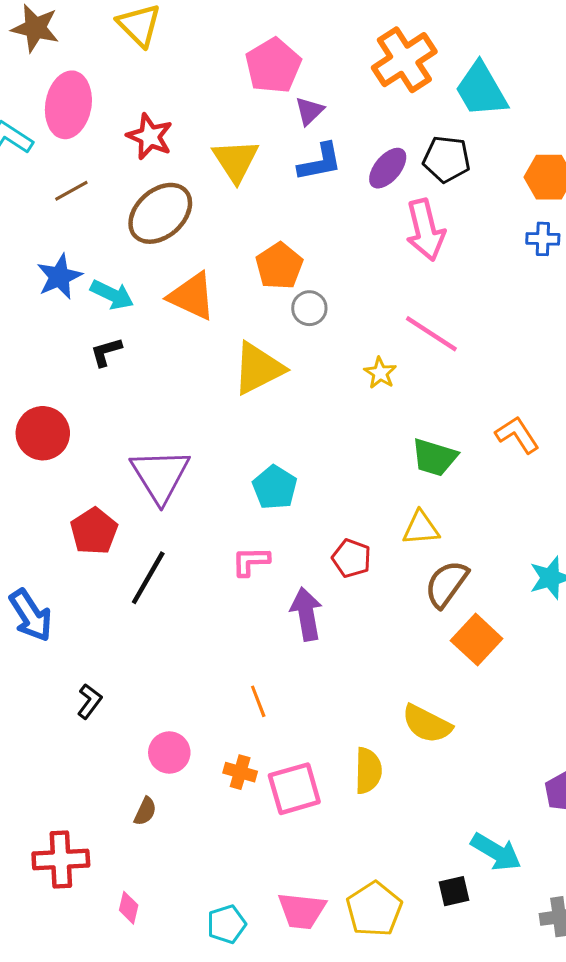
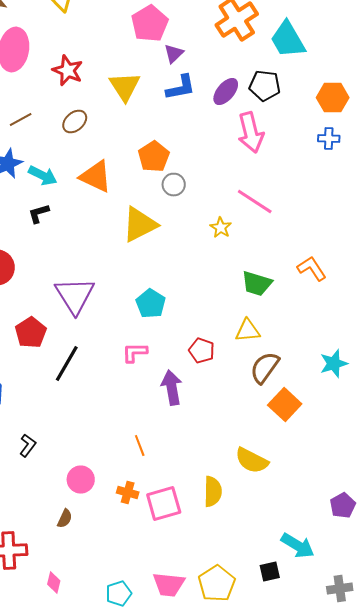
brown line: (71, 191) -> (21, 120), moved
brown ellipse: (160, 213) -> (75, 122), size x0.6

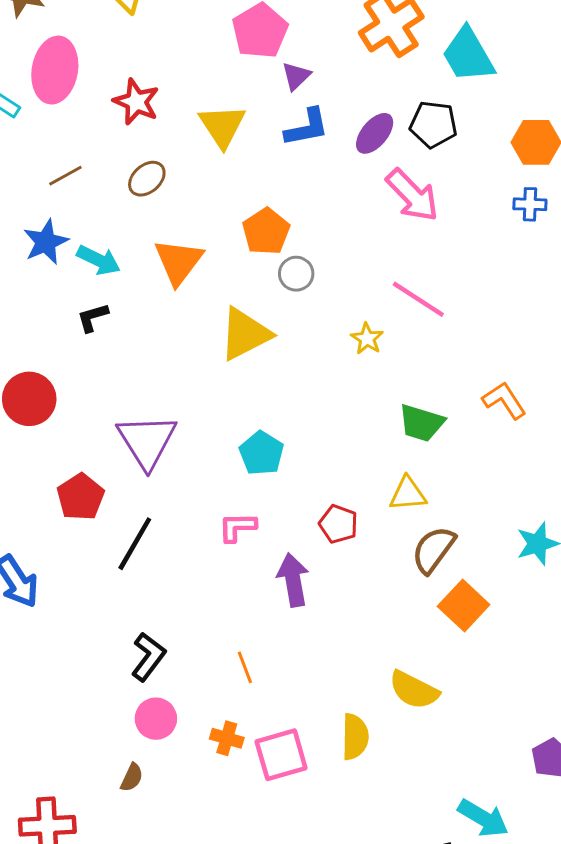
pink arrow: (251, 132) -> (412, 195), turned -30
orange triangle: (96, 176) -> (179, 262), turned 42
black L-shape: (28, 446) -> (148, 657), moved, size x1.4

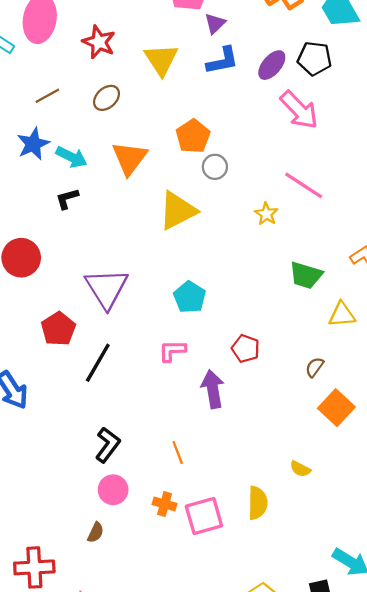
yellow triangle: (408, 494) -> (342, 315), moved
brown semicircle: (433, 550) -> (315, 367), size x0.6
yellow semicircle: (414, 690) -> (300, 469), size x0.6

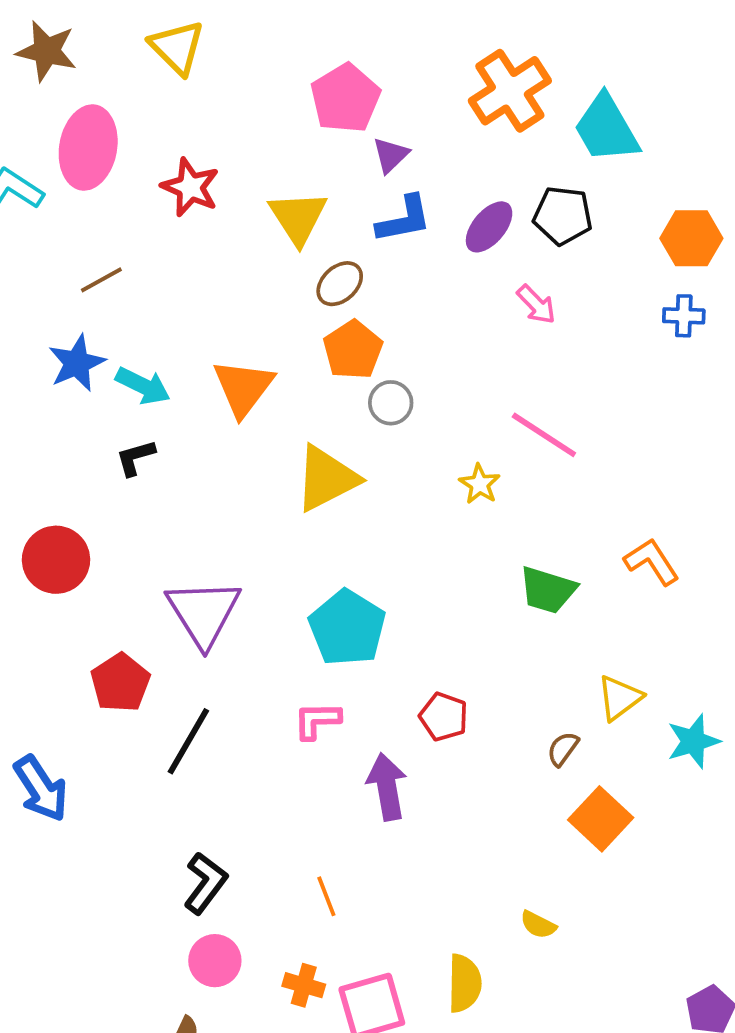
brown ellipse: (107, 98) -> (340, 284), moved
pink arrow: (299, 110) -> (536, 304), size x0.6
cyan pentagon: (190, 297) -> (347, 628), size x1.4
yellow triangle: (342, 315) -> (620, 698), moved, turned -32

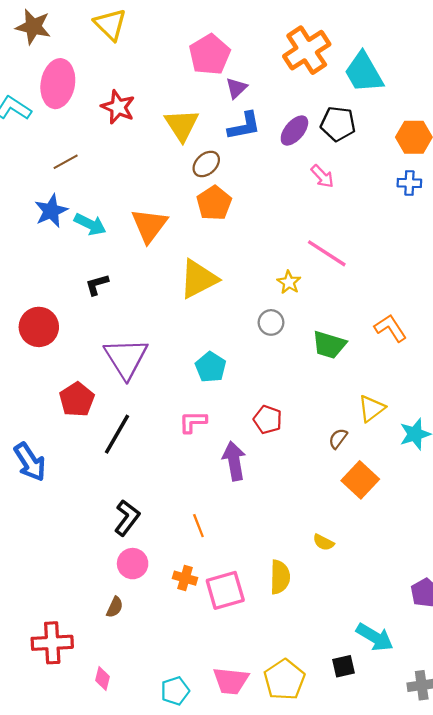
gray circle: (391, 403) -> (271, 322), moved
black L-shape: (135, 458) -> (97, 285), moved
cyan pentagon: (347, 628) -> (211, 367), size x0.7

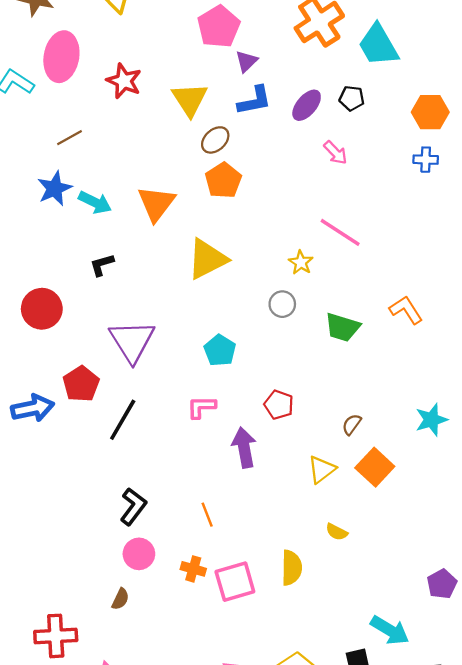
black pentagon: (338, 124) -> (352, 98), size x0.7
yellow triangle: (371, 408) -> (322, 469), moved
blue arrow: (30, 462) -> (33, 408), moved, turned -69

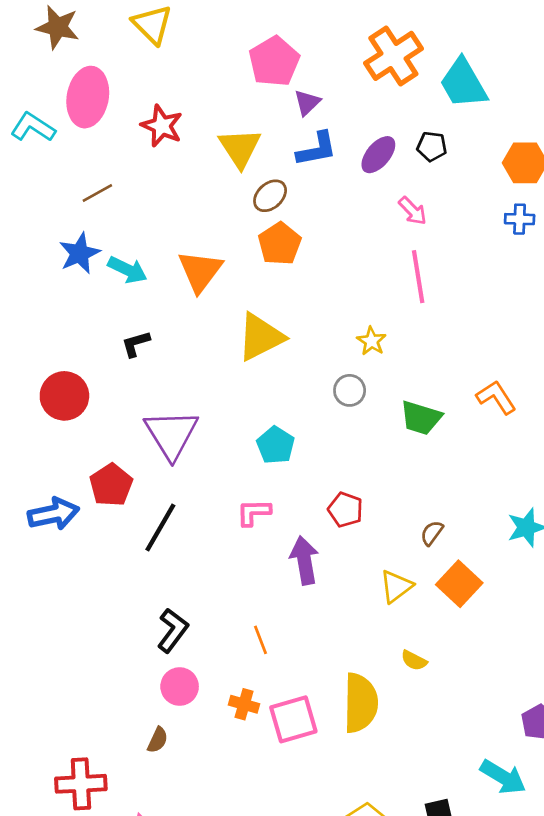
pink line: (340, 232) -> (418, 277), moved, turned 48
yellow semicircle: (292, 568) -> (361, 703), size x1.4
cyan arrow: (390, 630) -> (503, 777), moved

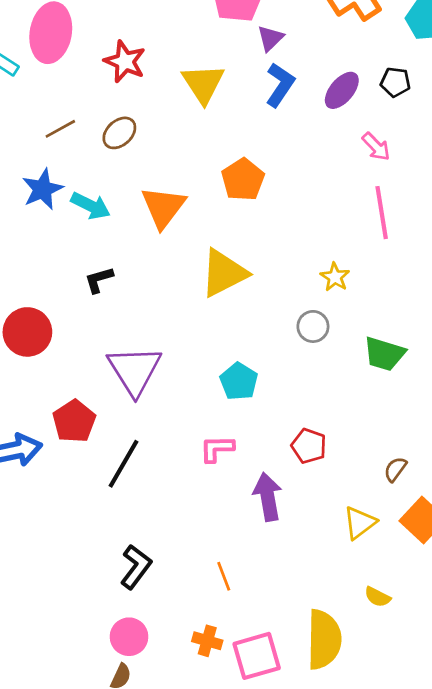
blue L-shape: (317, 149) -> (280, 85), turned -45
brown ellipse: (270, 196) -> (119, 133), moved
pink circle: (180, 687) -> (129, 637), moved

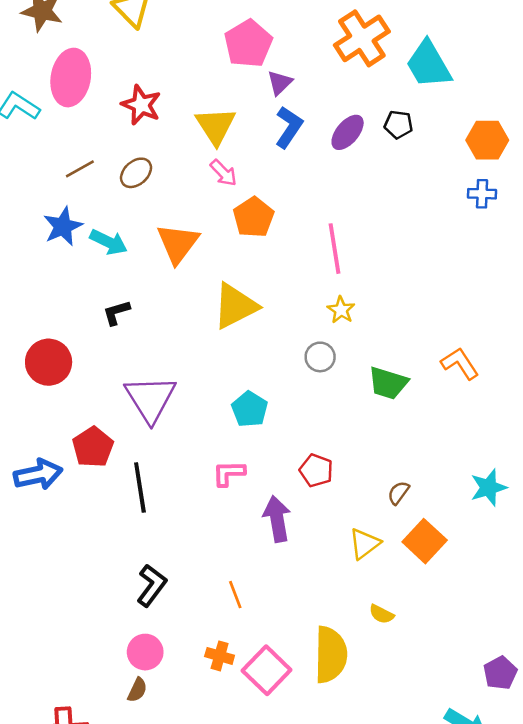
pink arrow: (376, 147) -> (223, 173), moved
pink line: (382, 213) -> (334, 249), moved
black line: (124, 464) -> (140, 488), turned -39
pink square: (257, 656) -> (267, 670), turned -30

